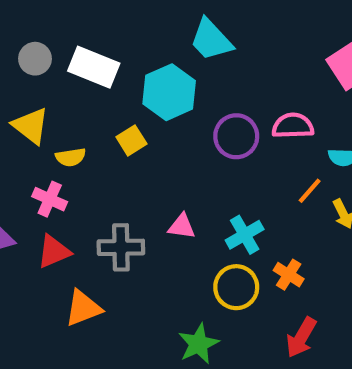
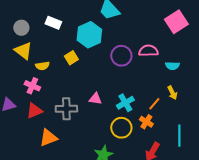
gray circle: (35, 59) -> (21, 28), moved
white rectangle: (94, 67) -> (53, 23), size x0.7
orange line: (310, 191) -> (154, 104), moved

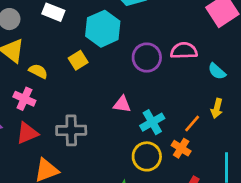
yellow semicircle: (42, 66) -> (38, 71), turned -144
cyan semicircle: (172, 66) -> (217, 71), turned 40
yellow arrow: (172, 93) -> (217, 108), turned 40
pink triangle: (95, 99) -> (122, 104), moved

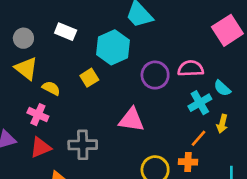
pink triangle: (122, 104) -> (131, 120), size x1.5
cyan cross: (152, 122) -> (200, 103), moved
orange cross: (181, 148) -> (188, 162), turned -30

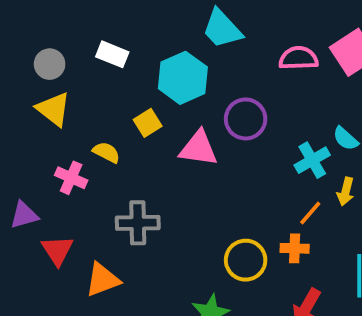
pink semicircle: (191, 68) -> (299, 58), moved
yellow semicircle: (51, 88) -> (106, 152), moved
pink triangle: (131, 120) -> (199, 148), moved
red triangle: (41, 147) -> (57, 250), moved, turned -40

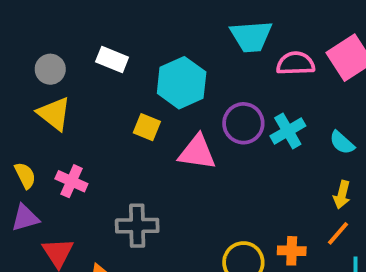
cyan trapezoid: (222, 29) -> (251, 36), moved, turned -51
yellow square: (148, 123) -> (147, 127), turned -36
yellow semicircle: (106, 152) -> (25, 175), moved, turned 36
cyan cross: (312, 160) -> (288, 131), moved
orange line: (310, 213) -> (338, 233), moved

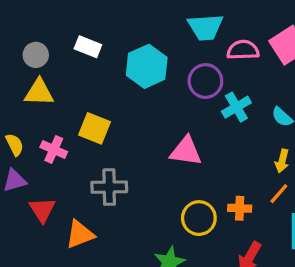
yellow triangle: (54, 114) -> (39, 92), turned -36
purple circle: (243, 123) -> (205, 81), moved
yellow square: (147, 127) -> (94, 128), moved, size x1.4
pink triangle: (197, 152) -> (186, 151), moved

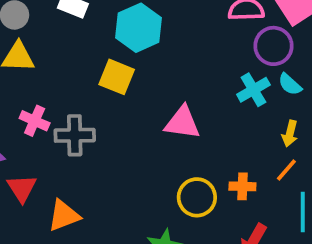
purple circle: (205, 81) -> (274, 46), moved
cyan cross: (236, 107) -> (253, 90), moved
yellow square: (94, 128) -> (117, 77), moved
gray cross: (109, 187) -> (75, 135), moved

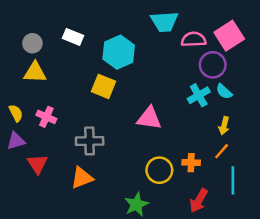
gray cross: (75, 135) -> (90, 141), moved
orange triangle: (64, 216) -> (82, 178), moved

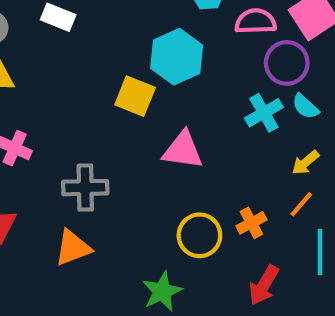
cyan hexagon: (119, 52) -> (177, 57), moved
yellow square: (103, 86) -> (135, 96), moved
yellow arrow: (224, 126) -> (305, 163), turned 36
orange cross: (191, 163) -> (251, 223), turned -30

